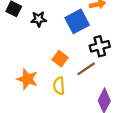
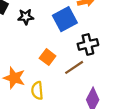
yellow semicircle: (59, 86) -> (37, 91), moved

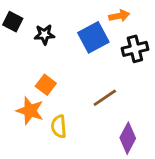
black cross: (88, 44) -> (135, 49), moved
orange square: (48, 57) -> (46, 85), moved

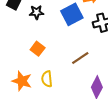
orange star: (30, 111) -> (22, 81), moved

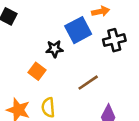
black star: (36, 12) -> (54, 49), moved

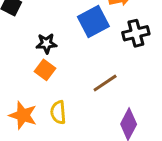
black star: (54, 49) -> (46, 43), moved

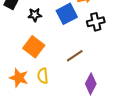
black star: (46, 43) -> (35, 15), moved
orange square: (45, 70) -> (34, 47), size x1.5

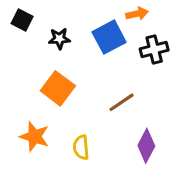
yellow semicircle: (43, 76) -> (81, 147), moved

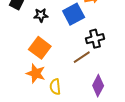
black cross: (154, 49) -> (95, 39), moved
orange star: (34, 136) -> (36, 73), moved

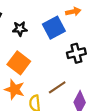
brown line: (82, 57) -> (57, 87), moved

